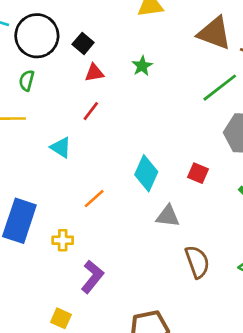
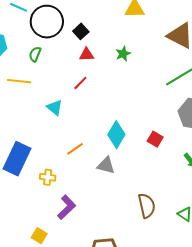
gray triangle: (168, 216) -> (106, 165), moved

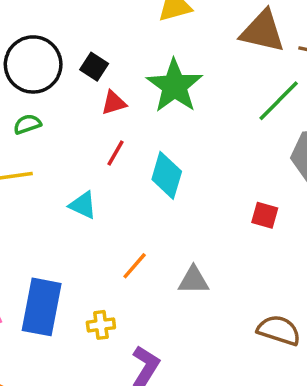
green semicircle: (35, 54) -> (27, 124), turned 63
green star: (123, 54) -> (174, 86), size x2.0
cyan diamond: (116, 135) -> (167, 175), moved
brown semicircle: (147, 206) -> (279, 330), turned -45

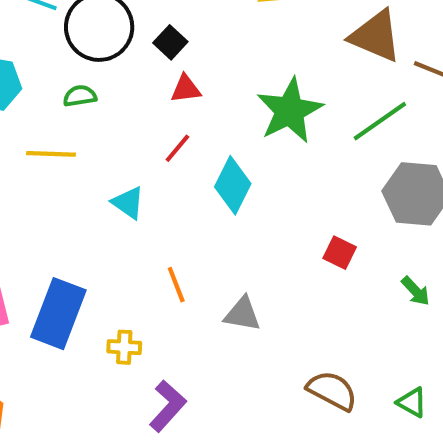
green star: (174, 86) -> (290, 111), moved
orange line: (135, 266) -> (176, 285), turned -72

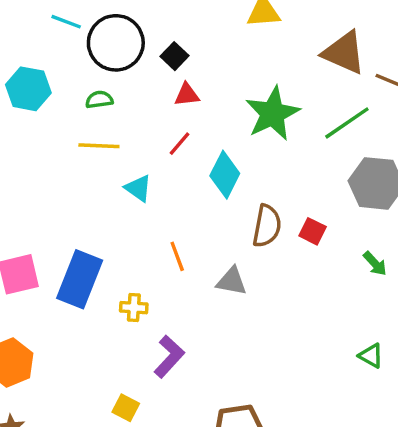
yellow line: (51, 154) -> (99, 146), moved
brown semicircle: (332, 391) -> (267, 226), moved, turned 72

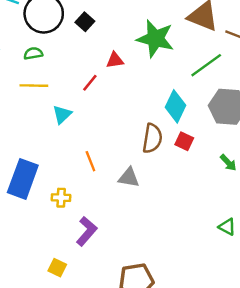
red triangle: (187, 95) -> (115, 60), moved
green star: (272, 114) -> (155, 39), moved, turned -30
cyan diamond: (225, 175) -> (175, 106), moved
cyan triangle: (138, 188) -> (62, 114), turned 42

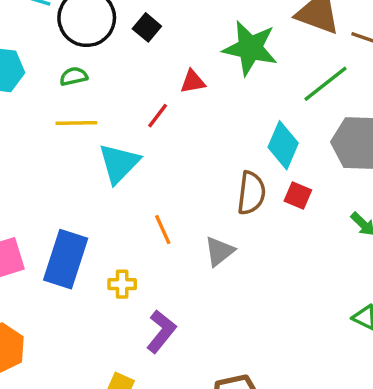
cyan triangle: (62, 114) -> (119, 163), size x1.5
gray triangle: (129, 178) -> (219, 251), turned -45

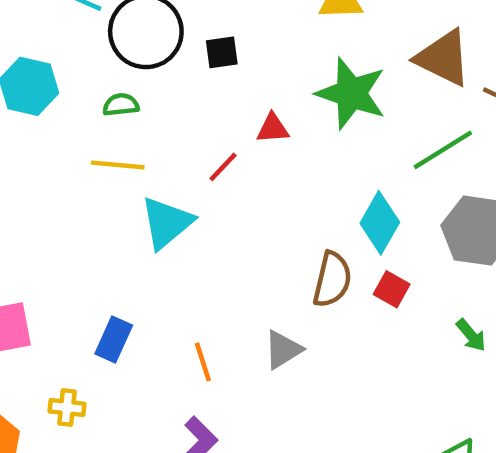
black square: (147, 27) -> (222, 52), turned 36
orange line: (163, 230) -> (203, 362), moved
blue rectangle: (66, 259) -> (114, 339), moved, size x0.6
yellow cross: (122, 284) -> (67, 408), moved

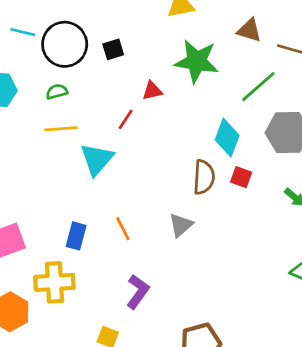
brown triangle: (443, 58) -> (249, 30), size x0.7
orange line: (203, 362) -> (123, 229), moved
yellow cross: (67, 408) -> (54, 282), size x1.8

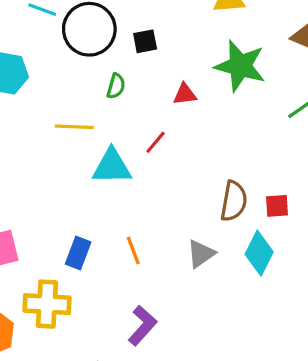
green semicircle: (57, 92) -> (116, 86), moved, turned 115
red line: (126, 119) -> (156, 142), moved
cyan diamond: (227, 138) -> (259, 253), moved
cyan triangle: (97, 159) -> (112, 167), turned 42
red square: (241, 177) -> (277, 206), turned -30

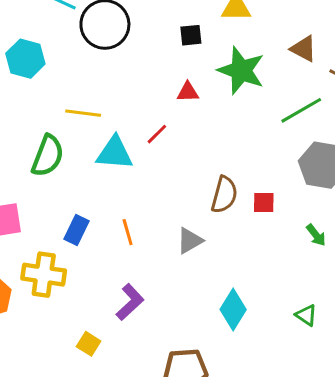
black square: (145, 41) -> (191, 35), moved
green semicircle: (116, 86) -> (48, 156), moved, size x1.8
cyan diamond: (259, 253) -> (233, 309), moved

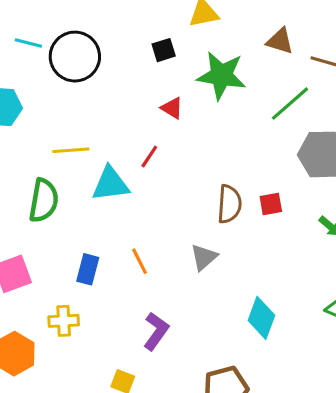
red triangle: (188, 92) -> (172, 108), turned 45
yellow cross: (44, 275) -> (64, 321), size x0.7

